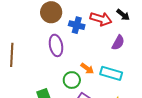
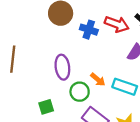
purple ellipse: (56, 45) -> (62, 67), moved

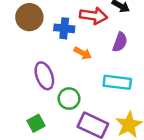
orange arrow: (98, 80) -> (83, 53), moved

